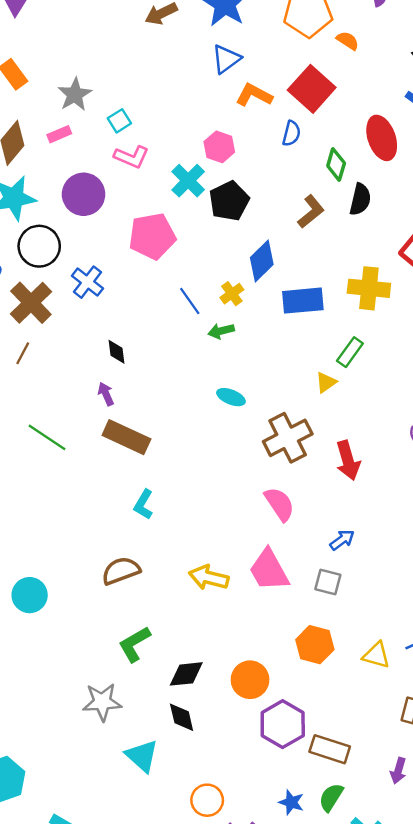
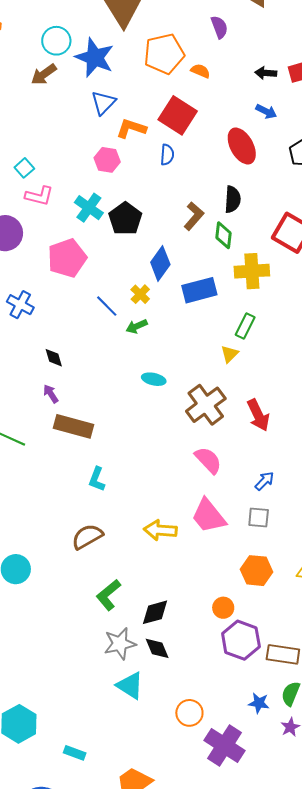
pink hexagon: (219, 147) -> (107, 160), moved
green diamond: (336, 165) -> (224, 235), moved
orange circle: (250, 680) -> (223, 608), moved, size x0.7
gray star: (102, 702) -> (120, 644), moved

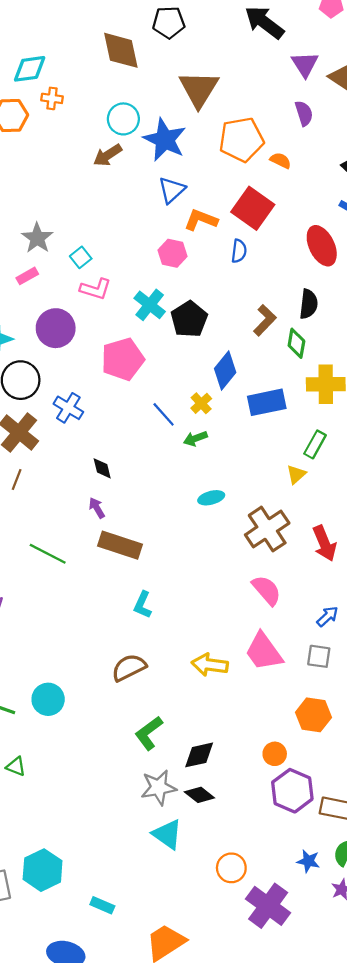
cyan ellipse: (154, 379) -> (211, 498), turned -30
black diamond: (157, 648) -> (199, 795), turned -32

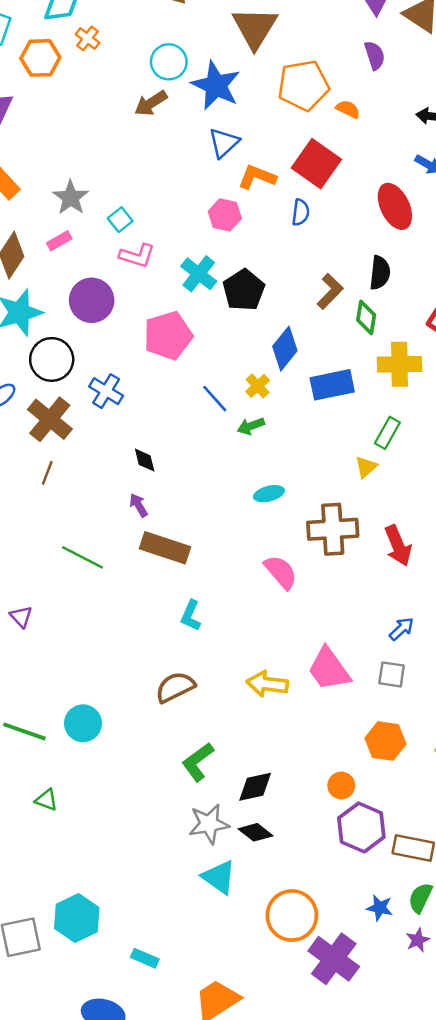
orange cross: (52, 98) -> (87, 38), turned 30
brown cross: (267, 529) -> (333, 529), turned 30
pink semicircle: (267, 590) -> (281, 572), moved
orange circle: (231, 868) -> (292, 916), size x1.5

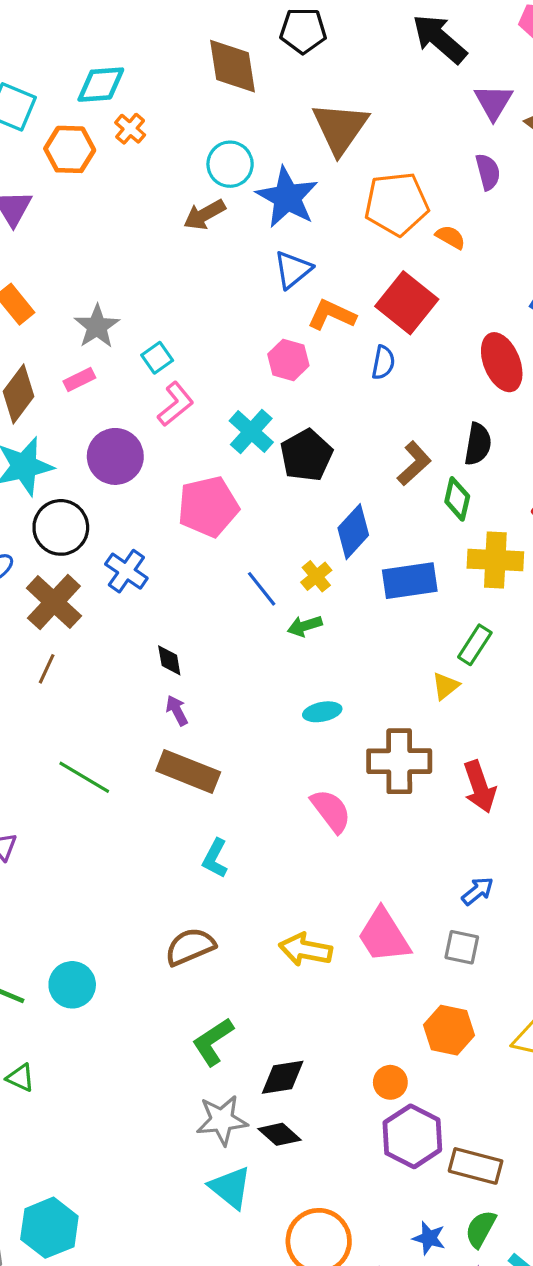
pink L-shape: (137, 256) -> (176, 404), turned -60
purple arrow: (139, 505) -> (177, 710), moved

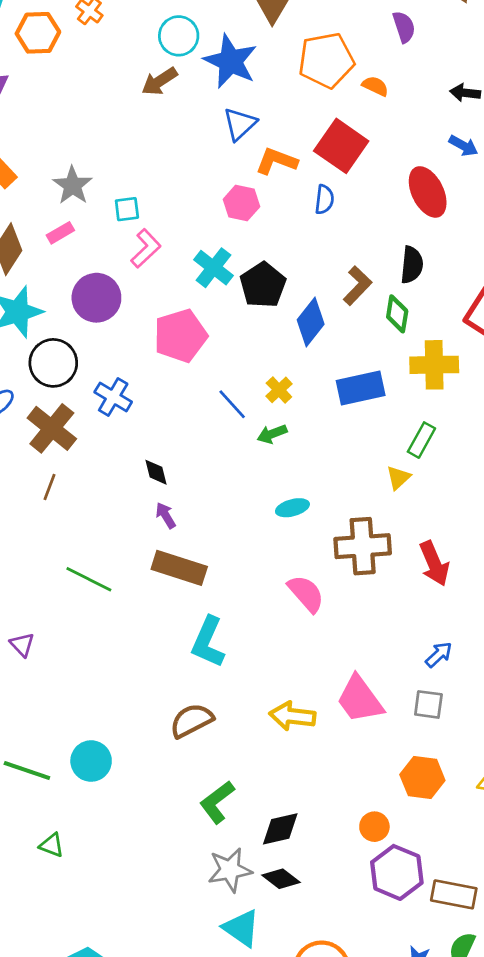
cyan square: (157, 358) -> (127, 209), turned 32
blue diamond: (353, 532) -> (311, 322), moved
cyan L-shape: (215, 858) -> (208, 642), size x1.5

